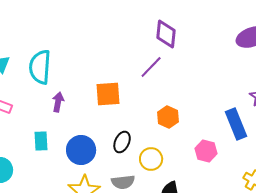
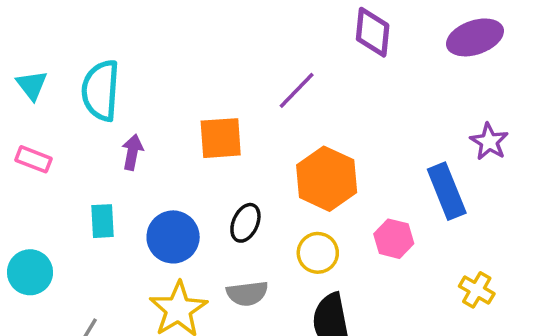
purple diamond: (166, 34) -> (373, 32), moved
orange hexagon: (168, 117) -> (327, 179), size x1.6
yellow circle: (151, 159) -> (318, 253), moved

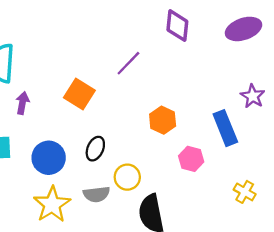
orange square: (221, 138) -> (79, 94), turned 36
orange hexagon: (327, 179) -> (163, 120), moved, size x0.7
yellow circle: (318, 253) -> (127, 177), moved

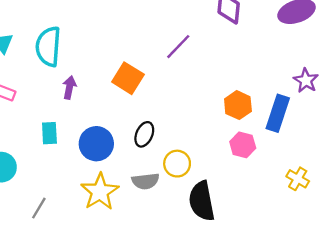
orange hexagon: (163, 120) -> (238, 105), moved
blue rectangle: (225, 128) -> (278, 113), turned 40

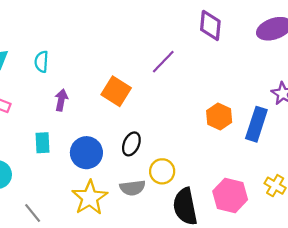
cyan semicircle: (48, 47) -> (41, 62), size x0.6
pink hexagon: (243, 145) -> (230, 195), moved, size x1.4
gray line: (39, 208) -> (33, 213), turned -70

